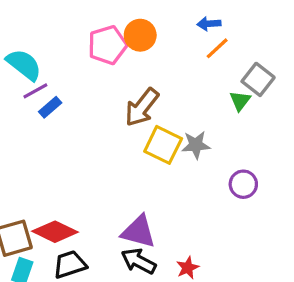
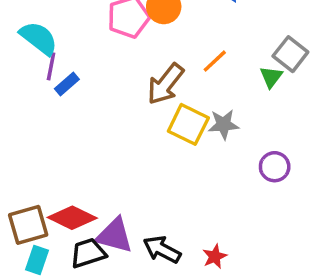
orange line: (217, 48) -> (215, 61), moved
purple line: (35, 91) -> (51, 66), turned -50
purple triangle: (139, 232) -> (114, 235), moved

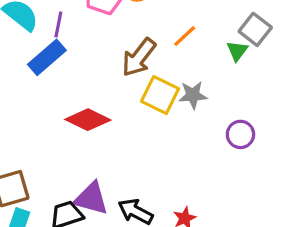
purple line: (51, 66) -> (58, 25), moved
blue rectangle: (67, 84) -> (47, 57), size x1.6
red diamond: (72, 218) -> (88, 120), moved

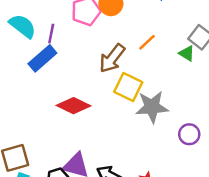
green triangle: (237, 51) -> (187, 53), turned -35
gray star: (193, 95) -> (152, 107), moved, size x1.5
purple circle: (240, 134) -> (189, 134), moved

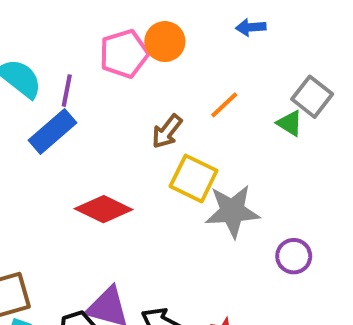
brown arrow: (112, 58) -> (167, 131), size x0.7

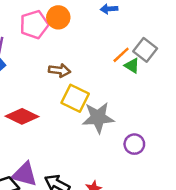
orange line: (224, 105) -> (121, 55), moved
brown arrow: (167, 131) -> (60, 70), turned -120

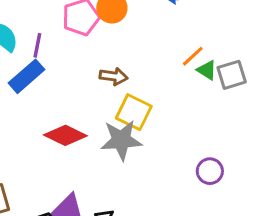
gray square: (145, 50) -> (232, 75), moved, turned 35
gray star: (98, 118) -> (121, 140), moved

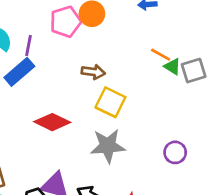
orange line: (193, 56) -> (161, 55), turned 72
gray star: (121, 140) -> (108, 146), moved

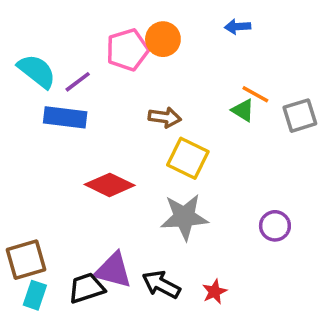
purple line: (29, 45) -> (78, 82), turned 42
green triangle: (172, 67) -> (243, 110), moved
blue rectangle: (19, 72) -> (65, 117), turned 48

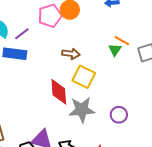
green triangle: (243, 110) -> (115, 50), turned 32
red diamond: (110, 185) -> (59, 92), moved, turned 60
purple circle: (275, 226) -> (119, 115), moved

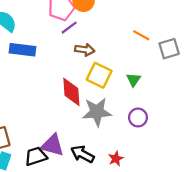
purple line: (22, 34) -> (69, 28), moved
green triangle: (115, 50) -> (134, 80), moved

